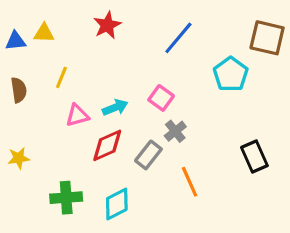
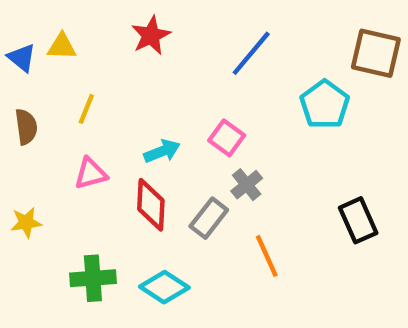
blue triangle: (16, 41) -> (22, 58), turned 45
pink triangle: (77, 115) -> (91, 174), moved
red diamond: (107, 145) -> (151, 205), turned -63
cyan diamond: (117, 204) -> (164, 287), turned 60

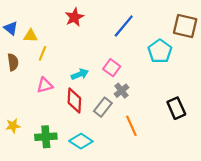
yellow triangle: (62, 47) -> (30, 36), moved
yellow star: (26, 223) -> (13, 126), moved

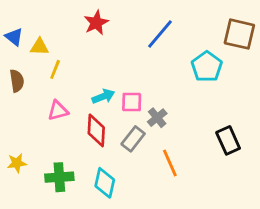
pink square: (112, 68) -> (132, 102), moved, turned -35
cyan diamond: (81, 141) -> (105, 183), turned 70

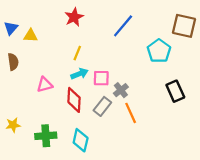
blue triangle: (14, 37) -> (11, 28), turned 32
yellow line: (55, 69) -> (77, 53), moved
black rectangle: (228, 140) -> (175, 91), moved
orange line: (170, 163) -> (131, 113), moved

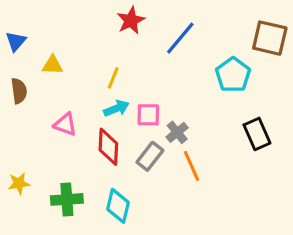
red star: (74, 17) -> (131, 20), moved
yellow triangle: (30, 36) -> (52, 65), moved
pink triangle: (45, 85) -> (65, 124), turned 35

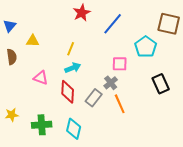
pink square: (148, 115) -> (120, 64), moved

